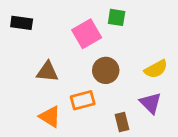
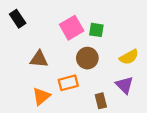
green square: (117, 17) -> (96, 30), moved
black rectangle: (22, 23) -> (18, 19), turned 48
orange triangle: (50, 117) -> (41, 96), turned 48

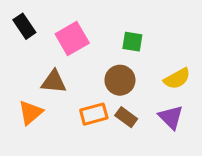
pink square: (72, 28) -> (72, 39), moved
orange triangle: (41, 96) -> (31, 113), moved
brown rectangle: (101, 101) -> (126, 117), moved, turned -40

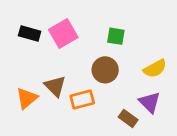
black rectangle: (24, 26) -> (30, 33), moved, turned -40
brown triangle: (54, 82) -> (55, 86), moved, turned 40
brown rectangle: (126, 117) -> (128, 118), moved

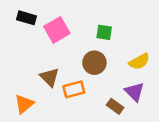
black rectangle: (30, 33) -> (27, 18), moved
orange triangle: (27, 98) -> (24, 104), moved

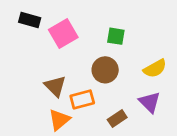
orange triangle: (24, 104) -> (59, 120), moved
brown rectangle: (115, 106) -> (117, 118), moved, turned -70

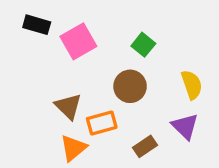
green square: (116, 36) -> (143, 45), turned 30
yellow semicircle: (155, 69) -> (192, 85), turned -80

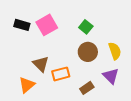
black rectangle: (37, 25) -> (22, 25), moved
brown circle: (130, 86) -> (88, 52), moved
orange triangle: (73, 148) -> (27, 85), moved

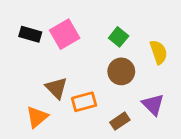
yellow semicircle: (115, 51) -> (159, 52), moved

